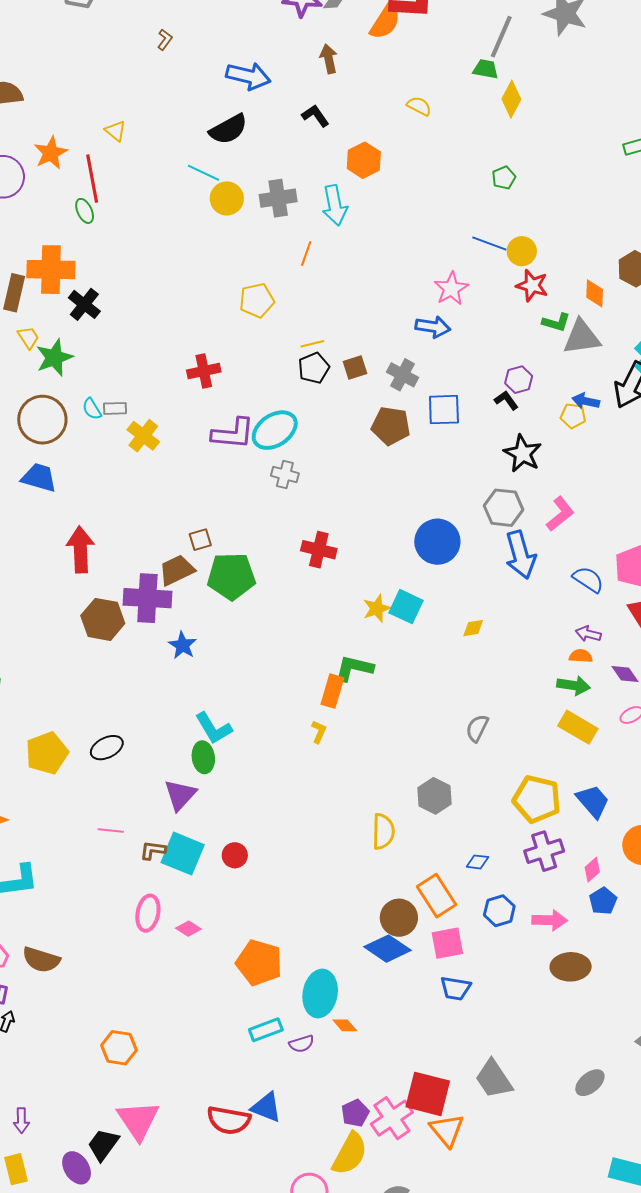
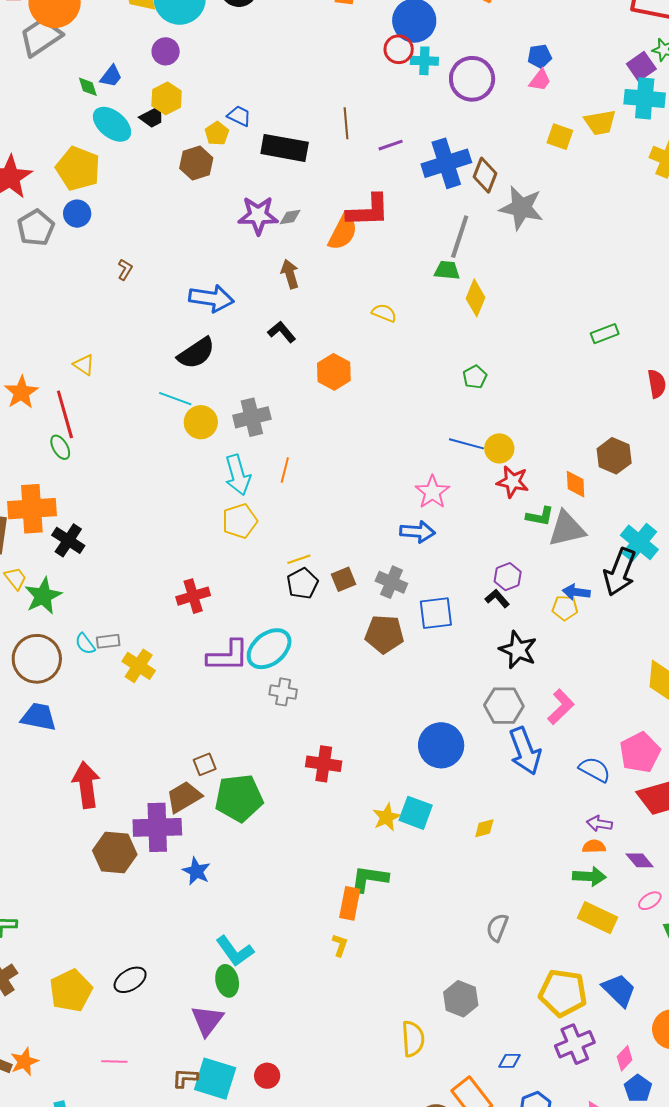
cyan arrow: (335, 205) -> (238, 475), moved
pink line: (111, 831) -> (114, 1062), moved

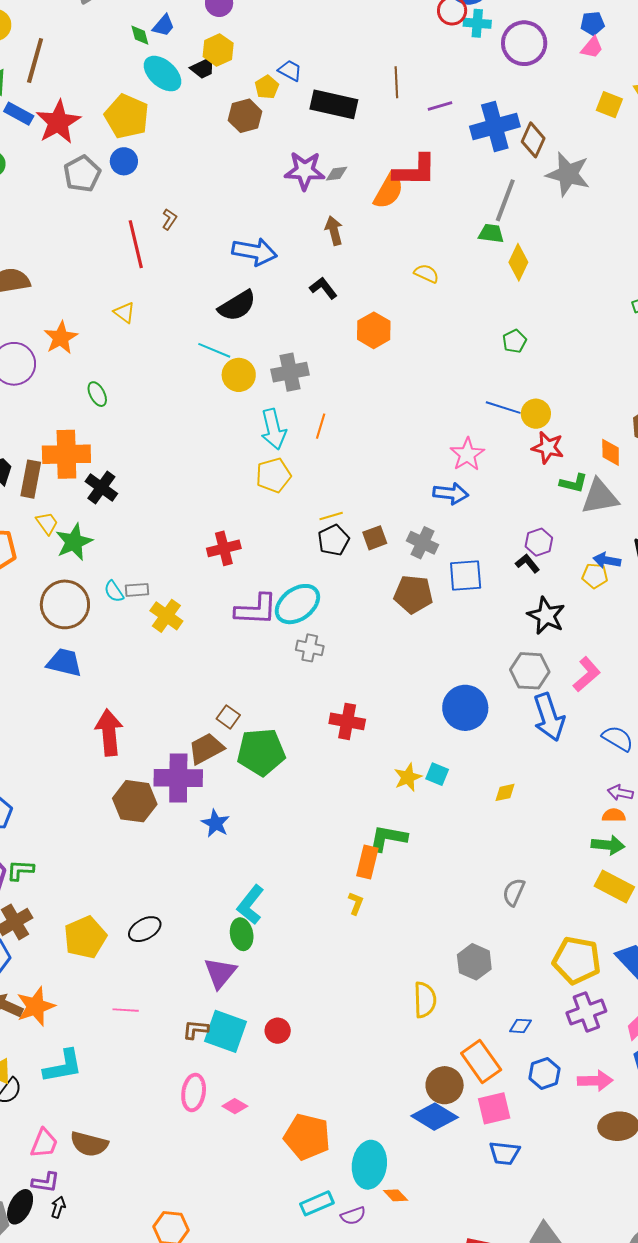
red line: (65, 414) -> (136, 244), moved
brown square: (205, 764) -> (228, 717), turned -35
cyan square: (416, 813) -> (437, 774), size x0.7
cyan L-shape: (235, 951) -> (250, 905), turned 72
orange star: (24, 1062) -> (36, 1006), size x1.4

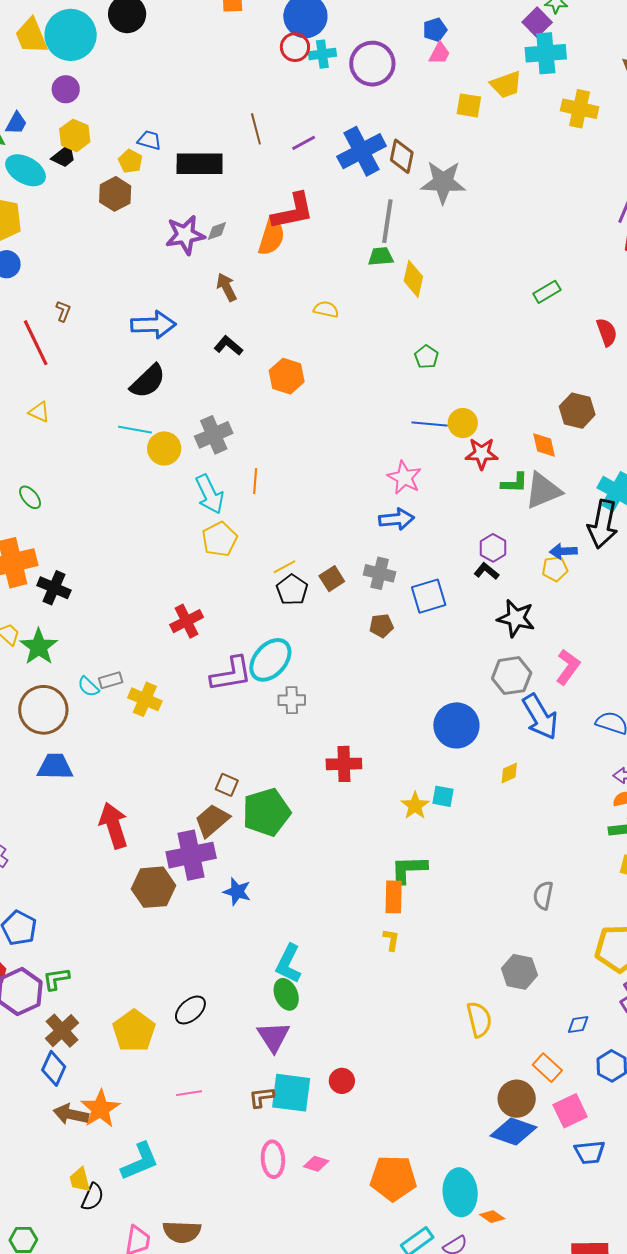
brown pentagon: (413, 594) -> (381, 626), size x0.6
yellow diamond: (505, 792) -> (509, 773), moved
orange rectangle: (481, 1061) -> (547, 1068), size x0.7

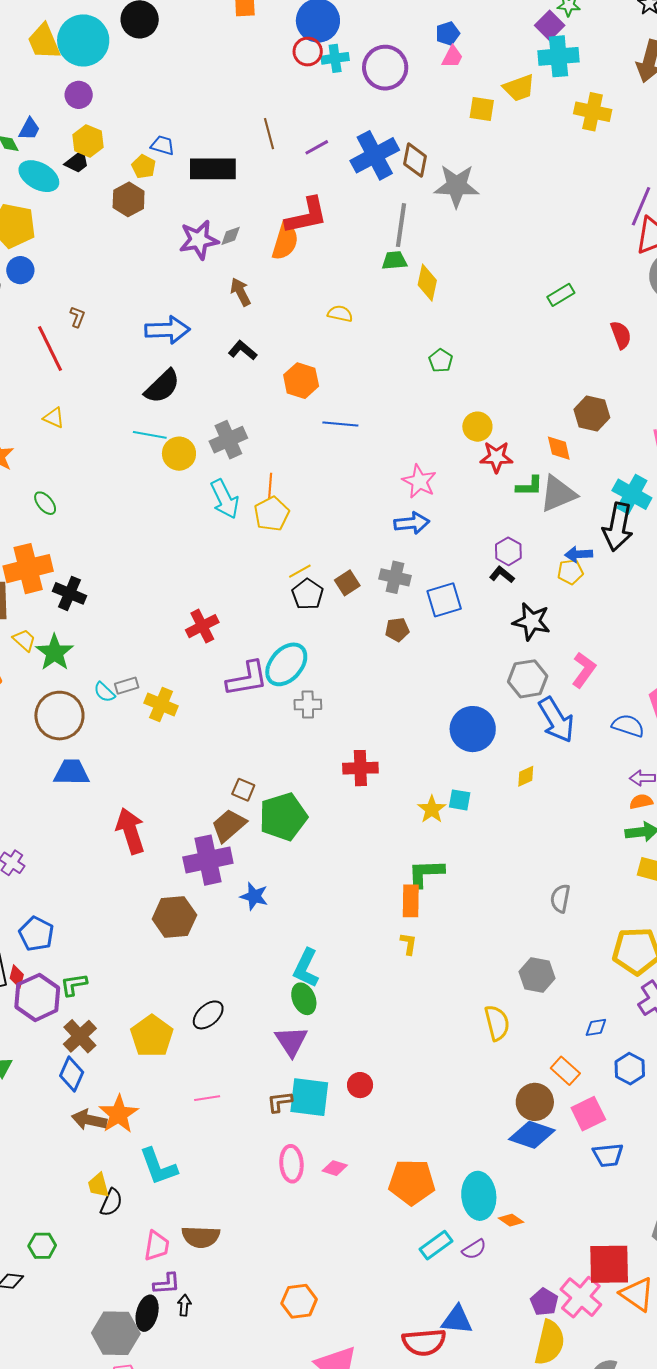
blue line: (430, 424) -> (340, 424), moved
yellow pentagon: (220, 539) -> (272, 514), moved
brown hexagon: (153, 887) -> (174, 917), moved
cyan L-shape: (140, 1161) -> (158, 1167), turned 93

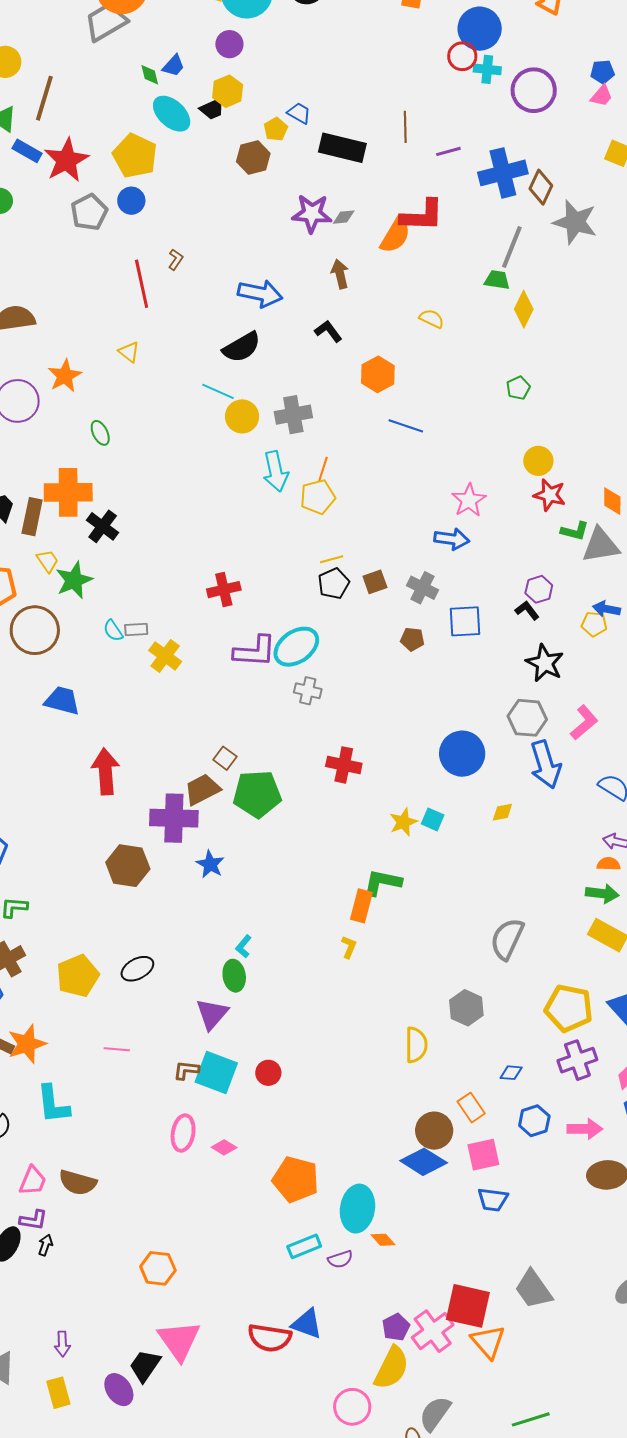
brown circle: (59, 716) -> (35, 630), moved
gray semicircle: (560, 898) -> (507, 939), size x1.5
cyan L-shape: (306, 968) -> (244, 946), size x0.6

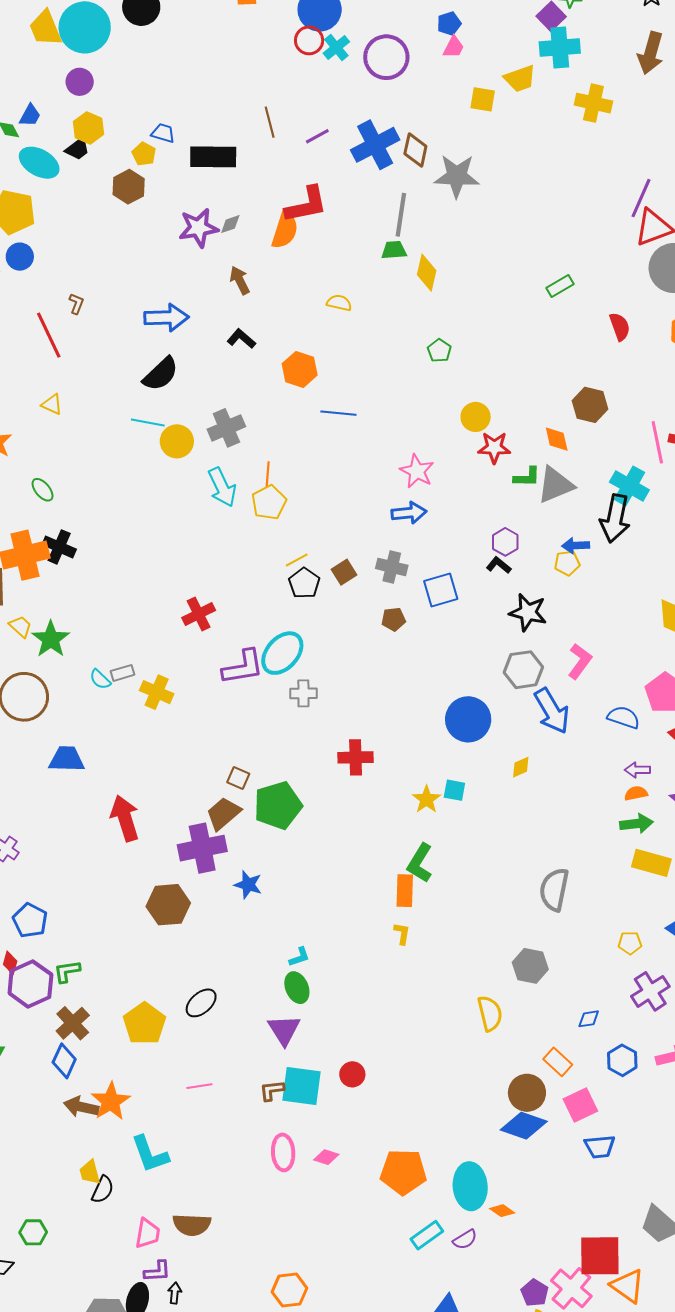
cyan cross: (487, 69) -> (336, 47), turned -32
black cross: (103, 526) -> (59, 547), moved
green L-shape: (382, 882) -> (420, 863), turned -57
cyan L-shape: (244, 946) -> (299, 957), turned -135
yellow pentagon: (569, 1008) -> (630, 943), size x0.5

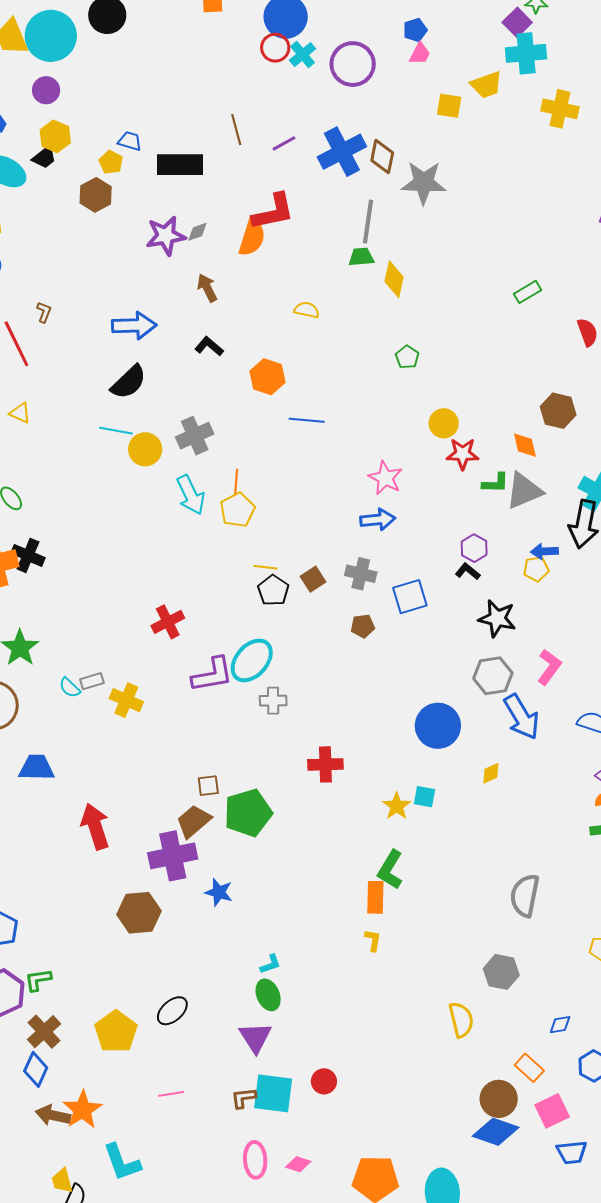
yellow line: (297, 560) -> (266, 567), turned 35
brown square: (238, 778) -> (208, 786), turned -30

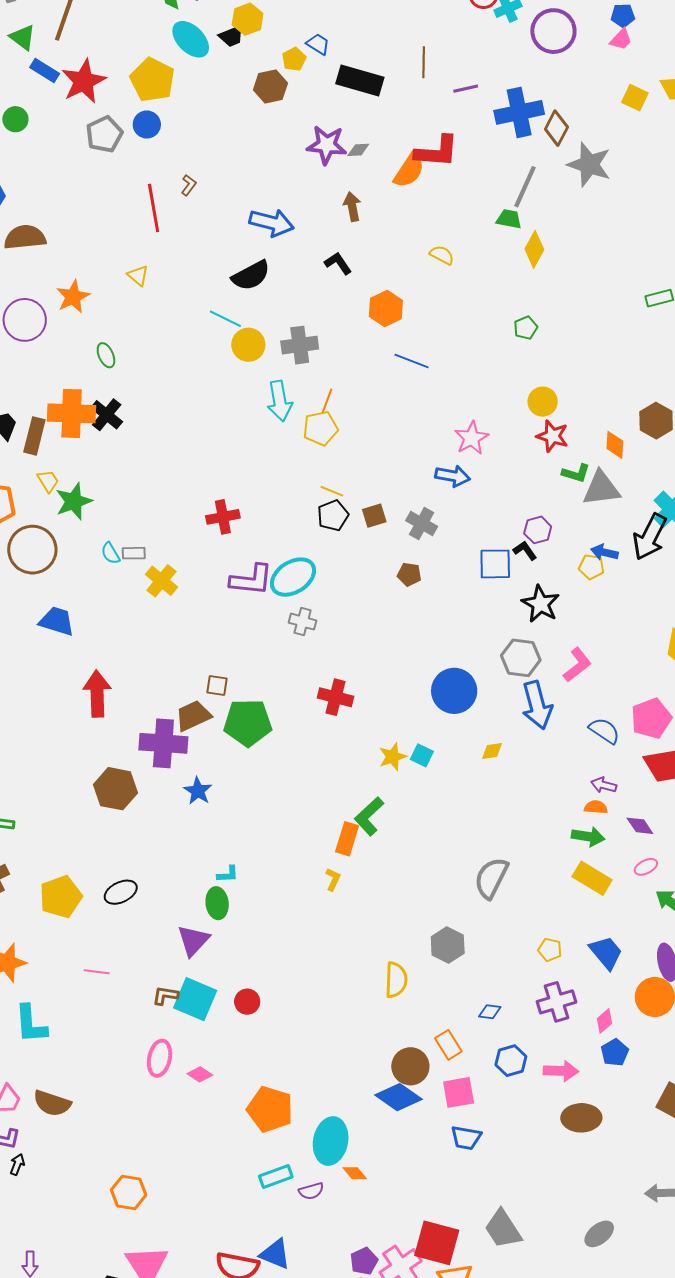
blue square: (410, 597) -> (495, 564), moved

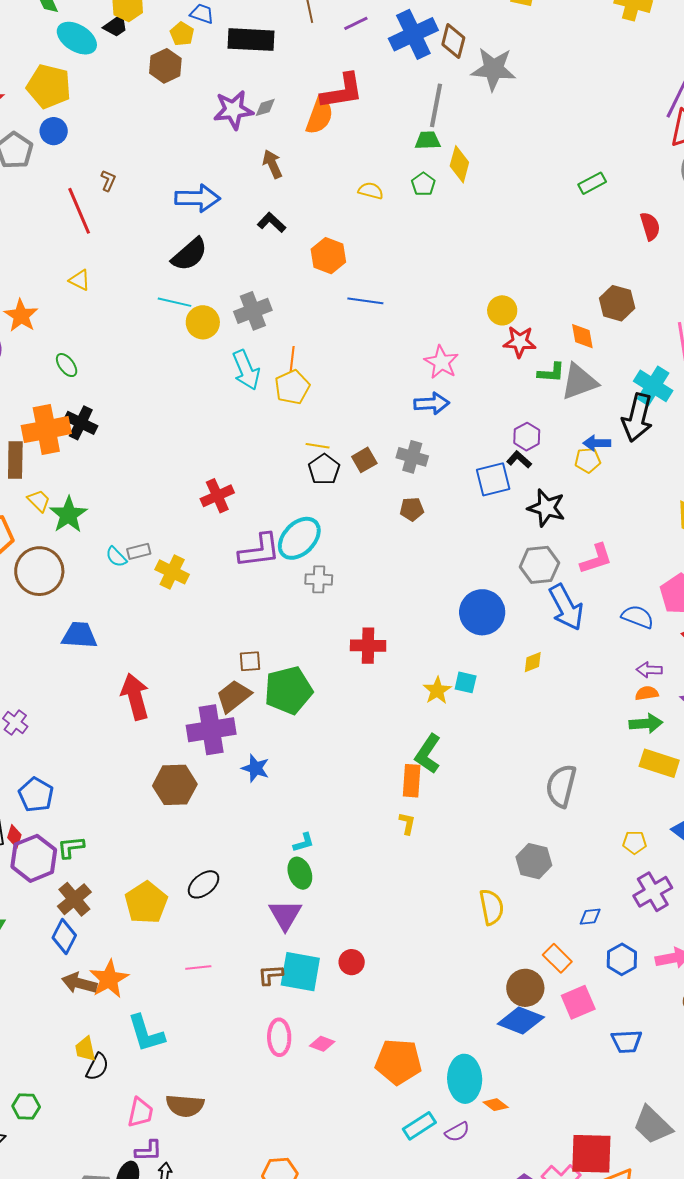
green pentagon: (526, 328) -> (423, 184), moved
pink L-shape: (577, 665) -> (596, 559), turned 33
blue trapezoid: (466, 1138) -> (627, 1041), moved

